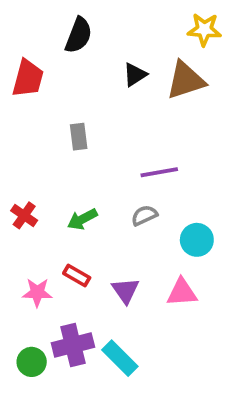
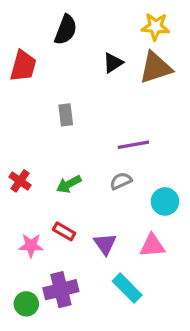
yellow star: (204, 30) -> (155, 27), moved
cyan rectangle: (120, 358) -> (127, 288), moved

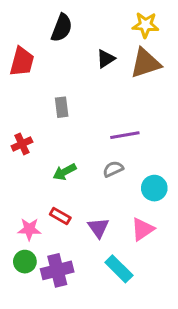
red cross: (20, 181) -> (22, 144), moved, turned 30
pink triangle: (152, 246) -> (143, 229), turned -30
green circle: (26, 304) -> (25, 262), moved

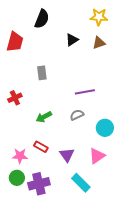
brown triangle: (145, 63) -> (99, 43), size x0.6

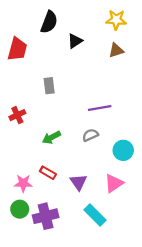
black triangle: (72, 40) -> (75, 41), moved

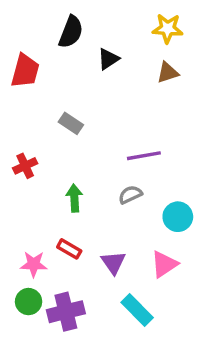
gray rectangle: (49, 86) -> (71, 123), turned -49
green arrow: (51, 137) -> (74, 198), turned 114

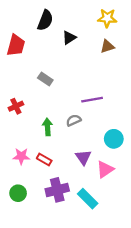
gray semicircle: (130, 195) -> (74, 120), moved
purple triangle: (113, 263) -> (83, 157), moved
pink star: (34, 264) -> (21, 156), moved
purple cross: (66, 312) -> (57, 190), moved

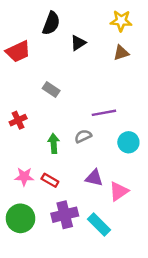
red trapezoid: (16, 45) -> (18, 51), turned 50
cyan circle: (114, 139) -> (128, 142), moved
purple triangle: (83, 157) -> (94, 178), turned -42
green circle: (18, 193) -> (20, 218), size x1.5

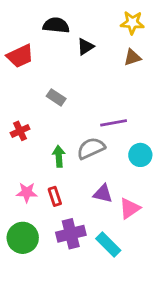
black semicircle: (51, 23) -> (56, 25), turned -105
gray semicircle: (83, 136) -> (91, 148), size x1.5
red rectangle: (50, 180) -> (55, 196), turned 42

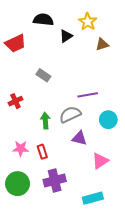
yellow star: (132, 23) -> (88, 22), moved, turned 30
purple triangle: (103, 194) -> (79, 138), moved
cyan rectangle: (108, 244) -> (93, 198), moved, turned -60

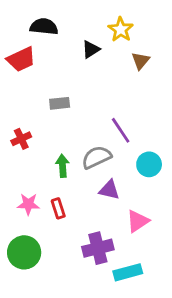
black semicircle: (43, 20) -> (44, 27), moved
brown triangle: (102, 44) -> (141, 61), turned -32
gray rectangle: (43, 75) -> (60, 103), turned -40
purple line: (88, 95) -> (121, 130), turned 66
purple cross: (55, 181) -> (98, 248), moved

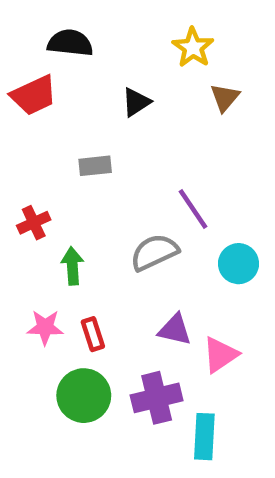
black triangle: (91, 49) -> (136, 102), moved
green arrow: (62, 166) -> (72, 266), moved
purple triangle: (109, 190) -> (175, 330), moved
green circle: (24, 252) -> (84, 396), moved
cyan rectangle: (128, 272) -> (204, 437), turned -72

